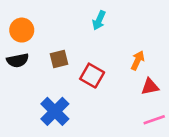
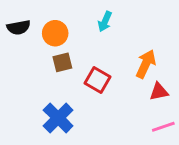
orange circle: (22, 30) -> (55, 33), moved
black semicircle: (18, 60) -> (19, 27), moved
orange arrow: (138, 60) -> (146, 64), size x1.4

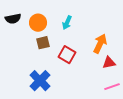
cyan arrow: (105, 22) -> (67, 23), moved

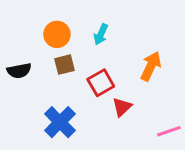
black semicircle: (13, 19) -> (19, 71), moved
red square: (67, 55) -> (101, 83), turned 30
red triangle: (109, 63) -> (122, 107), moved, turned -32

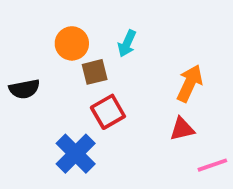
brown square: (65, 65) -> (95, 72), moved
red square: (101, 83) -> (108, 112), moved
red triangle: (122, 107) -> (182, 129), moved, turned 30

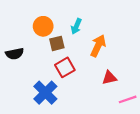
orange arrow: (190, 83) -> (98, 46), moved

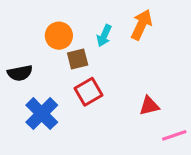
orange arrow: (98, 46) -> (141, 25), moved
blue cross: (45, 93) -> (42, 114), moved

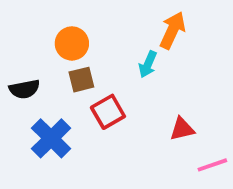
cyan arrow: (104, 36) -> (148, 64), moved
brown square: (78, 59) -> (81, 80), moved

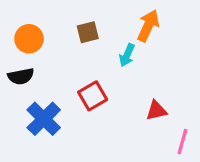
orange circle: (72, 43) -> (29, 39), moved
brown square: (81, 80) -> (88, 32), moved
pink line: (212, 165) -> (182, 142), turned -55

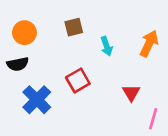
orange arrow: (148, 26) -> (149, 44), moved
cyan arrow: (127, 55) -> (107, 46), turned -42
red triangle: (156, 111) -> (131, 93), turned -48

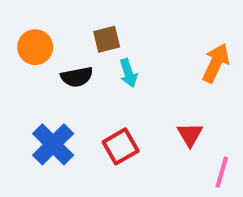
cyan arrow: (107, 46) -> (128, 73), moved
black semicircle: (18, 64) -> (77, 77), moved
red square: (78, 80) -> (121, 146), moved

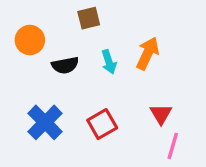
brown square: (107, 39) -> (89, 18), moved
orange arrow: (216, 63) -> (148, 53), moved
pink line: (222, 172) -> (173, 146), moved

